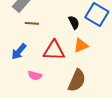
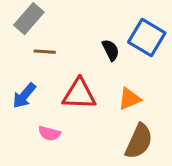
orange triangle: (81, 45) -> (129, 99), moved
brown semicircle: (77, 80) -> (139, 141), moved

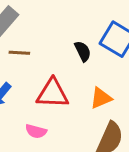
pink semicircle: (49, 133) -> (36, 131), moved

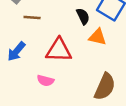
orange triangle: (101, 98) -> (98, 37), moved, turned 36

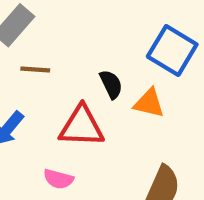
black semicircle: (83, 16) -> (111, 84), moved

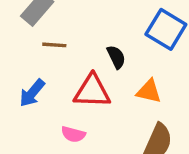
orange triangle: (149, 103) -> (149, 91), moved

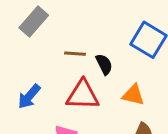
brown line: (54, 45) -> (75, 54), moved

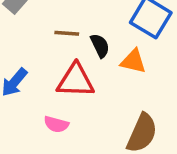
orange triangle: (133, 95) -> (133, 61), moved

